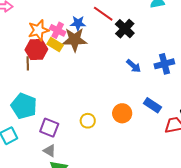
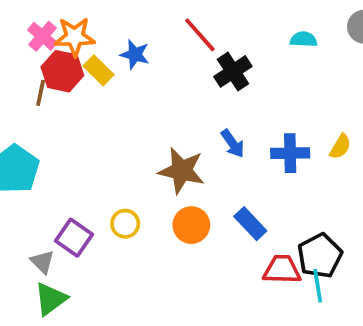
blue star: (78, 23) -> (135, 54), moved
pink cross: (58, 30) -> (42, 36), moved
brown star: (75, 40) -> (182, 171), moved
purple square: (49, 128) -> (74, 238), moved

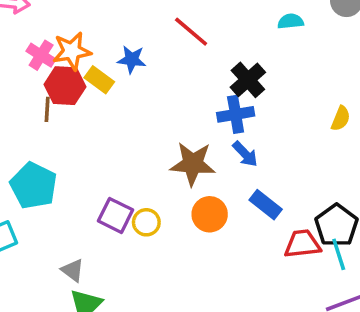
black cross: (233, 71) -> (248, 80), moved
blue arrow: (233, 143) -> (245, 154), moved
blue cross: (290, 153) -> (236, 114), moved
purple square: (74, 238) -> (115, 215), moved

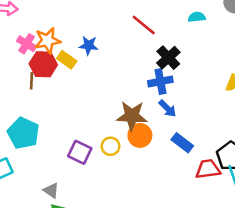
red line: (191, 32) -> (144, 25), moved
orange circle: (210, 214) -> (140, 135), moved
yellow circle: (146, 222) -> (111, 146), moved

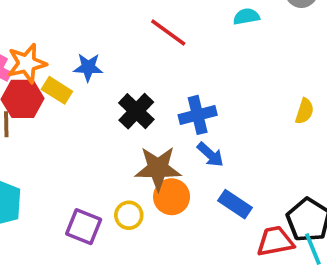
black cross: (168, 58) -> (136, 111), moved

